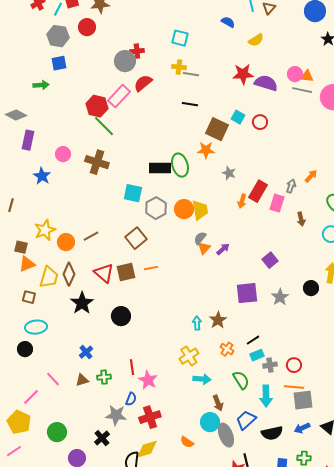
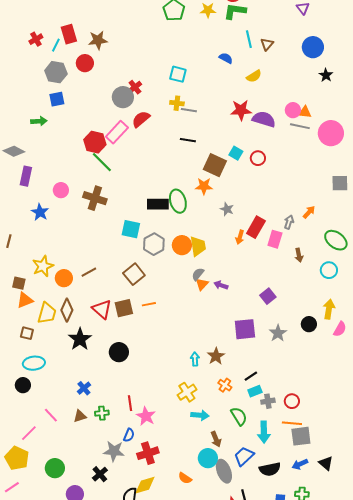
red cross: (137, 51) -> (135, 87), turned -32
purple arrow: (223, 249) -> (221, 285), turned -120

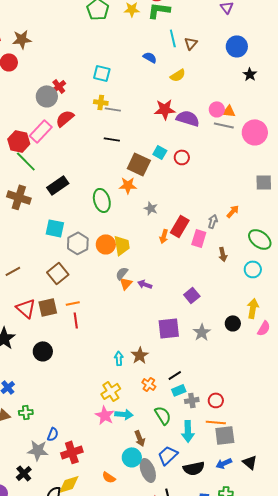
black rectangle: (158, 204) -> (58, 185), moved, turned -35
red line: (130, 403) -> (76, 320), moved
pink star: (146, 416) -> (105, 415), moved

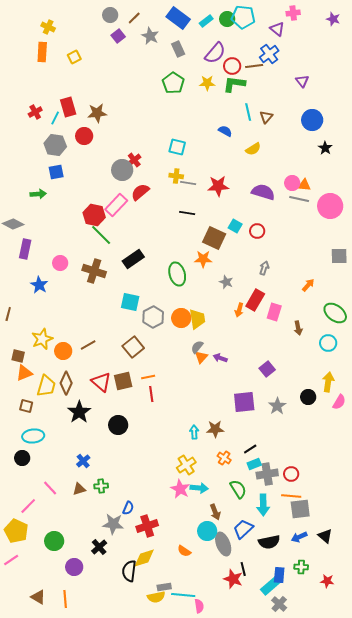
red star: (165, 109) -> (218, 186), moved
gray arrow: (213, 221) -> (264, 268), moved
brown star: (140, 355) -> (215, 429), turned 30
gray cross: (192, 400) -> (267, 474), size x1.5

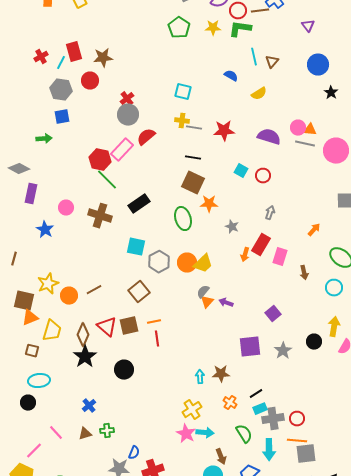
red cross: (134, 160) -> (127, 99), moved
brown square: (214, 238) -> (193, 183), moved
yellow trapezoid: (197, 319) -> (203, 264), turned 55
brown square: (18, 356) -> (24, 301), size x1.5
brown diamond: (66, 383) -> (83, 335), moved

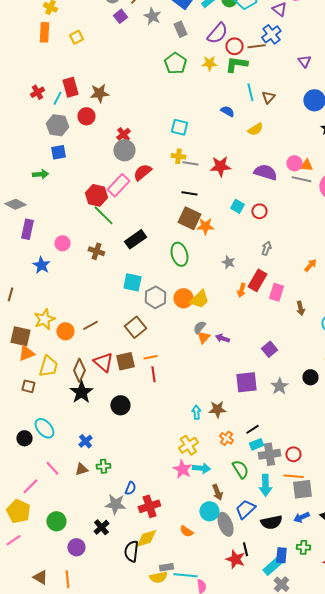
orange star: (209, 204) -> (205, 226), moved
brown cross: (100, 216) -> (96, 251), size x0.7
cyan ellipse: (39, 381) -> (44, 428), moved, turned 55

